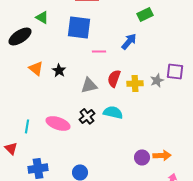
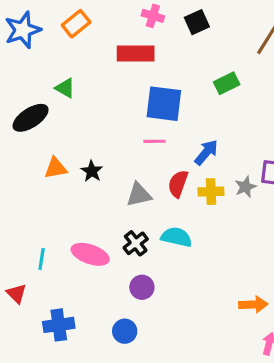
blue square: (79, 27) -> (164, 104), moved
blue arrow: (129, 41) -> (206, 152), moved
orange triangle: (36, 68) -> (56, 168), turned -49
purple circle: (142, 157) -> (142, 287), moved

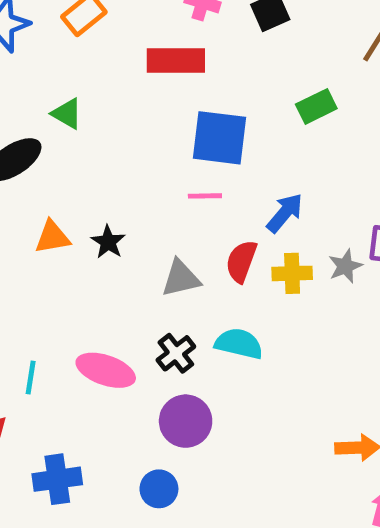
purple circle: (142, 287) -> (186, 421), size x1.4

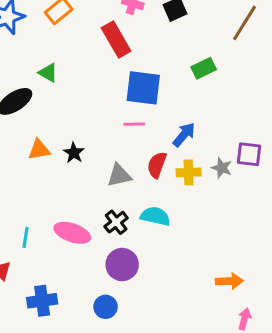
red rectangle: (176, 60) -> (116, 40), turned 60
gray star: (345, 266) -> (222, 168), turned -30

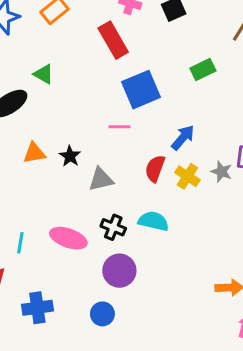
blue square: (143, 88) -> (141, 90), turned -30
pink line: (134, 124) -> (119, 127), moved
yellow cross: (189, 172) -> (187, 176), turned 35
gray triangle: (119, 175) -> (101, 179), moved
black cross: (116, 222) -> (113, 227), turned -30

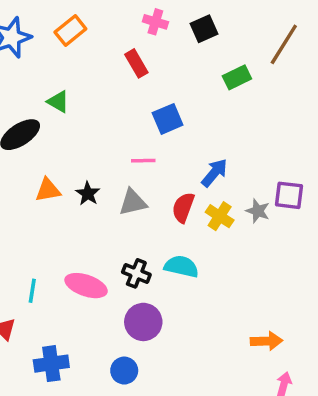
red rectangle: (113, 40) -> (136, 63), size x0.7
green rectangle: (203, 69) -> (237, 77), moved
blue square: (141, 90) -> (168, 119), size x0.7
gray triangle: (101, 179) -> (133, 202), moved

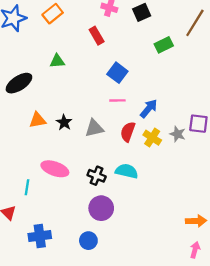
green triangle: (58, 102) -> (57, 61), moved, turned -35
blue square: (168, 119) -> (117, 73), turned -30
pink line: (143, 161) -> (117, 100), moved
pink ellipse: (86, 286) -> (55, 169), moved
orange arrow: (266, 341) -> (196, 221), moved

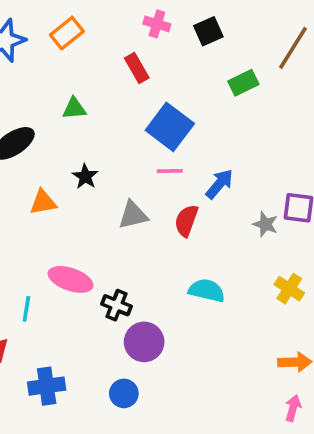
blue square: (117, 73) -> (170, 127), size x1.4
black star: (64, 122) -> (85, 176), moved
yellow cross: (152, 138) -> (289, 289), moved
cyan semicircle: (127, 171) -> (207, 290), moved
black cross: (97, 176) -> (117, 305), moved

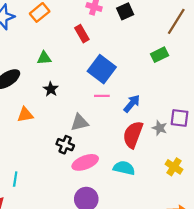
green rectangle: (243, 83) -> (160, 55), moved
black star: (85, 176) -> (51, 89), moved
red semicircle: (186, 221) -> (133, 135), moved, size x1.4
pink ellipse: (71, 279) -> (85, 162), moved, turned -40
black cross: (117, 305) -> (65, 145), moved

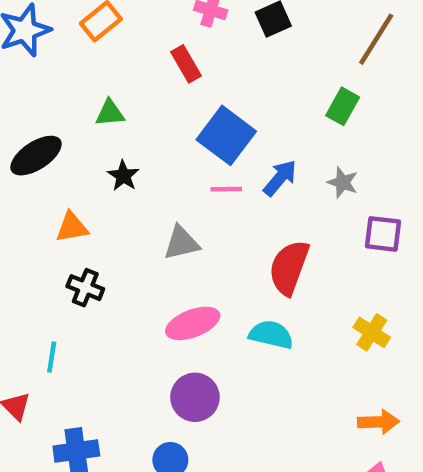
green rectangle: (160, 55) -> (343, 106), turned -35
blue arrow: (132, 104) -> (280, 178), moved
gray star: (160, 128) -> (343, 182), moved
black cross: (65, 145) -> (85, 288), moved

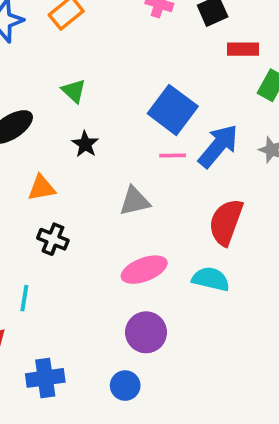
red rectangle: (186, 64) -> (243, 49), moved, turned -60
green triangle: (110, 113) -> (74, 91), turned 48
blue arrow: (280, 178) -> (218, 146), size x1.4

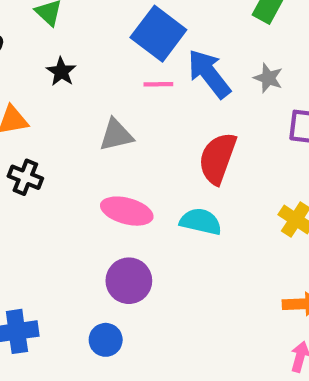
blue arrow: (218, 146) -> (209, 74), turned -78
pink ellipse: (144, 270) -> (127, 211), turned 36

